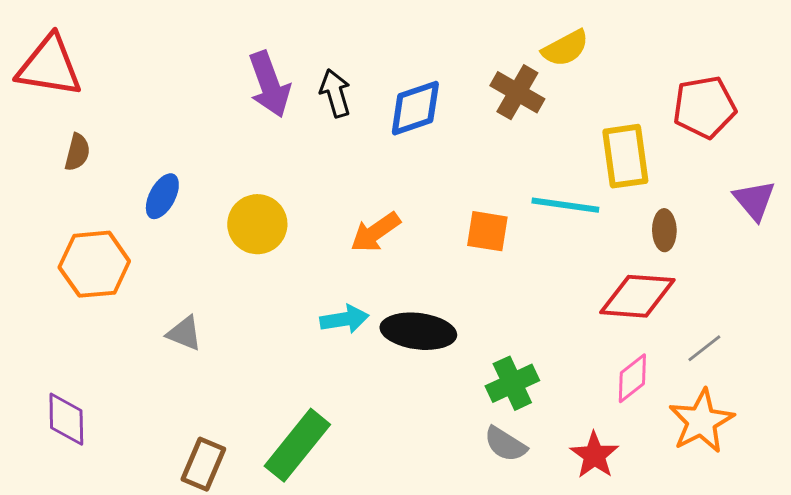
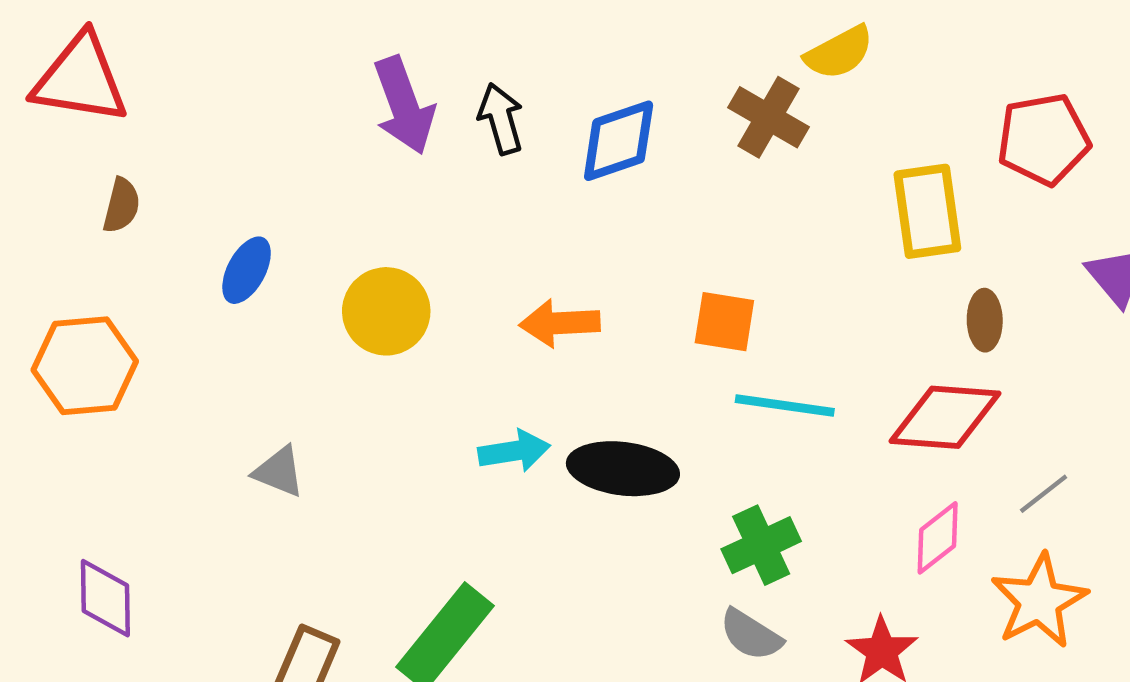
cyan line: (565, 205) -> (785, 405), moved
orange arrow: (375, 232) -> (560, 323), turned 32
orange hexagon: (94, 264) -> (85, 366), moved

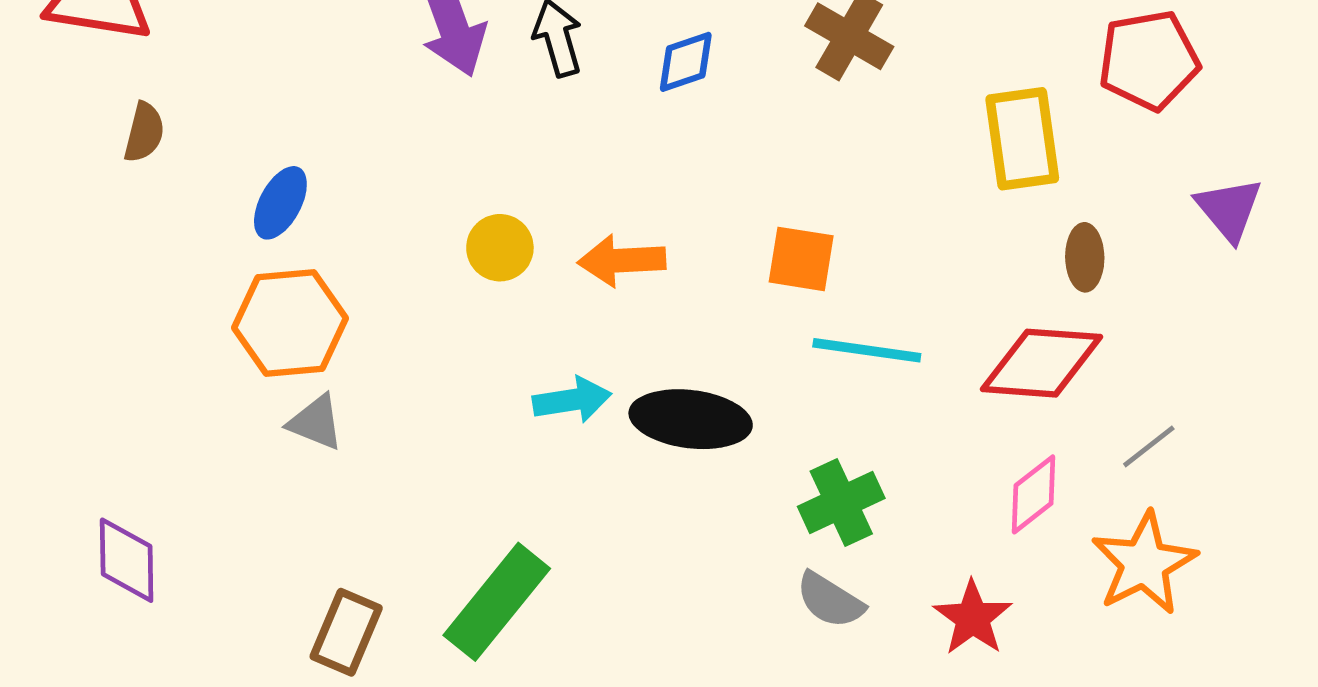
blue diamond: (619, 141) -> (686, 62), size x0.7
yellow circle: (386, 311) -> (500, 248), moved, size x0.7
orange hexagon: (85, 366) -> (290, 323), moved

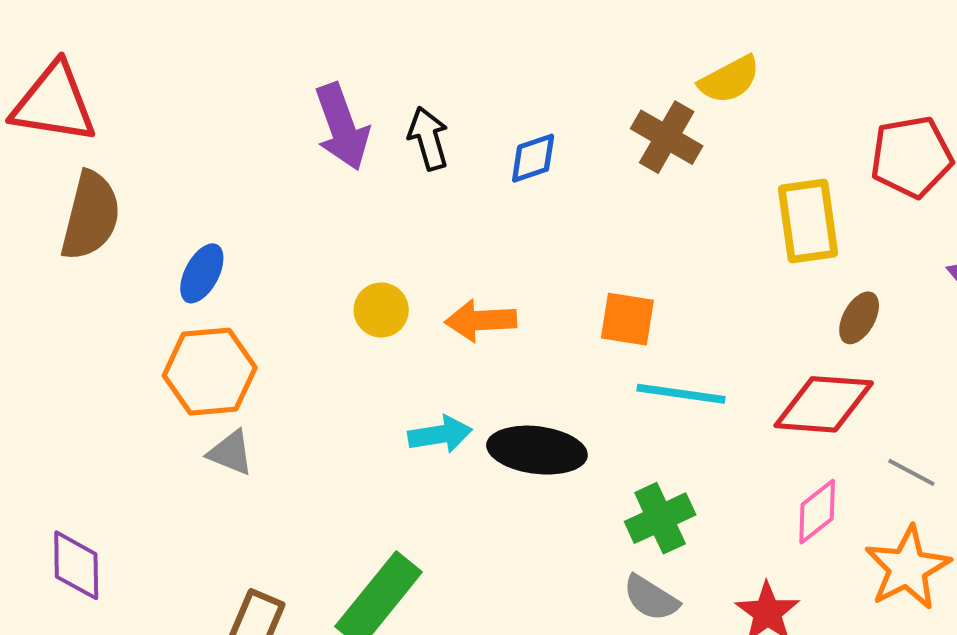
brown semicircle: (144, 132) -> (91, 216), size x1.8
brown ellipse: (1085, 257) -> (859, 318), turned 30
gray line: (1149, 446) -> (911, 472), turned 66

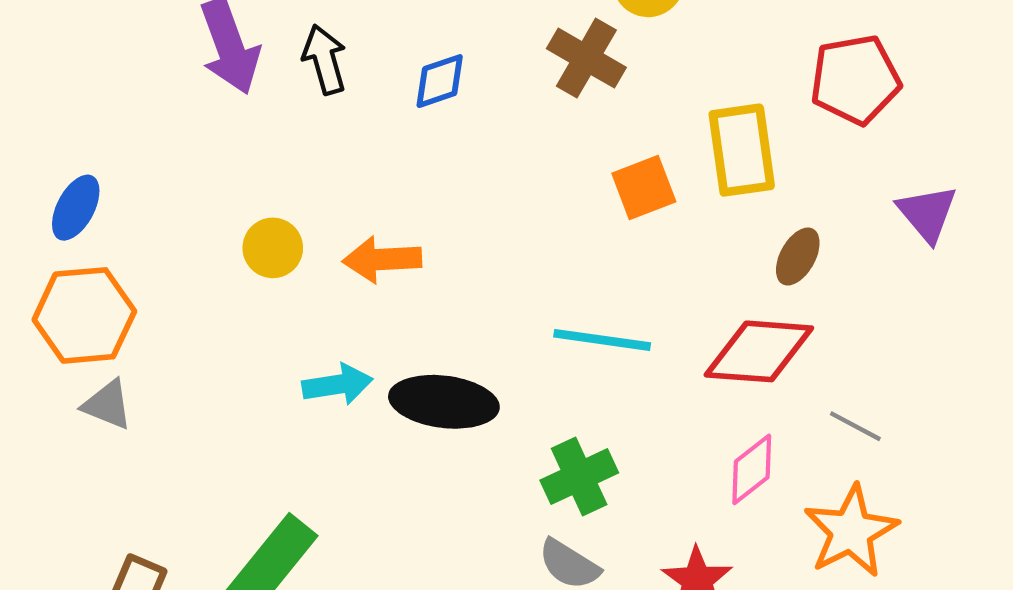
orange square: (627, 319) -> (644, 187), moved, turned -30

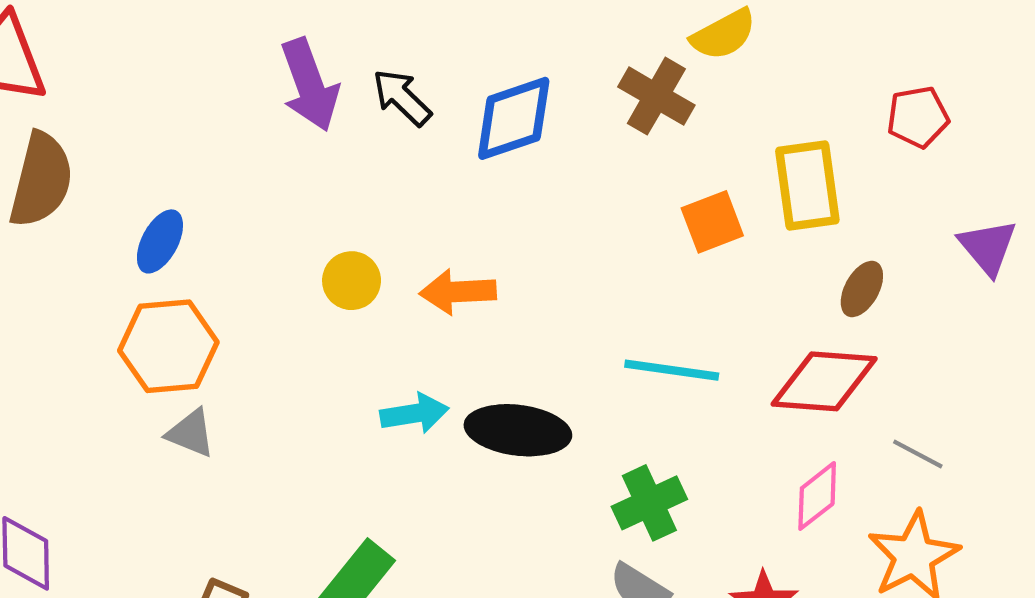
black arrow: (325, 59) -> (402, 97), turned -30
red pentagon: (855, 80) -> (918, 117), size x0.7
blue diamond: (440, 81) -> (514, 118), size x1.6

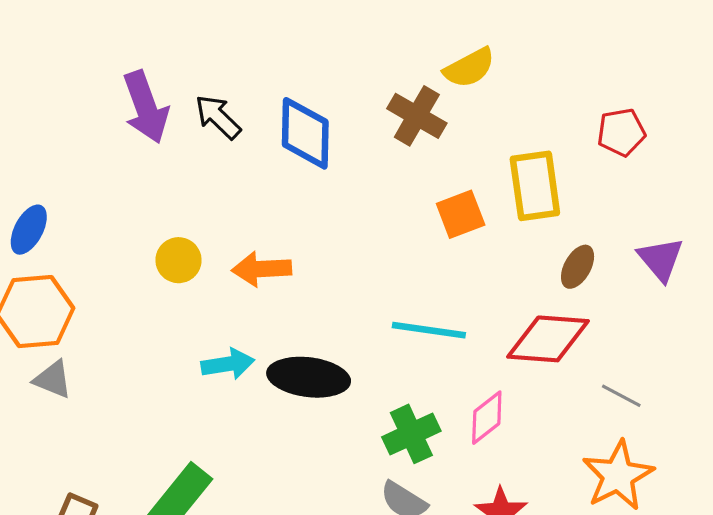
blue diamond: (514, 118) -> (305, 133), turned -70
purple triangle: (988, 247) -> (661, 259), moved
pink diamond: (817, 496) -> (487, 418), moved

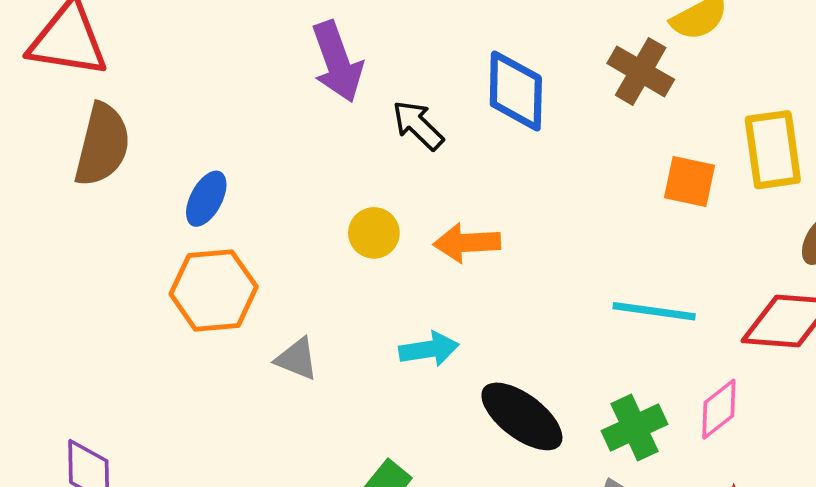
black arrow: (218, 117) -> (418, 125), moved
orange square: (461, 214) -> (690, 182), turned 33
black ellipse: (309, 377) -> (522, 416), moved, turned 30
gray triangle: (53, 379) -> (297, 359), moved

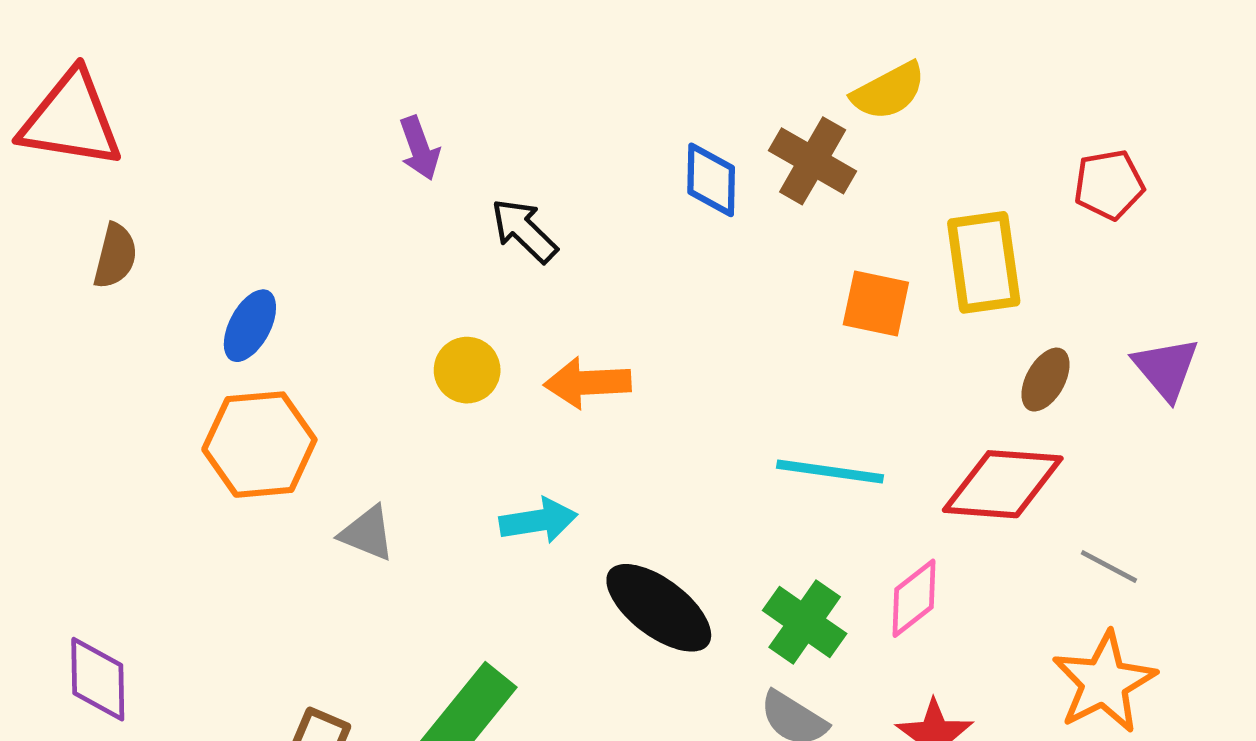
purple arrow: (337, 62) -> (420, 148), size x0.6
blue diamond: (516, 91) -> (711, 180), moved, size x0.7
brown semicircle: (102, 145) -> (115, 256), size x0.6
green cross: (635, 427) -> (805, 622), turned -30

